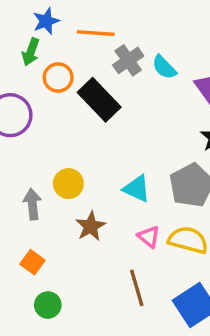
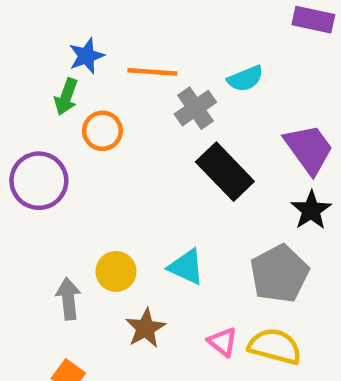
cyan semicircle: (164, 67) -> (245, 79), moved, turned -68
black rectangle: (99, 100) -> (225, 172), moved
cyan triangle: (137, 189) -> (186, 267), moved

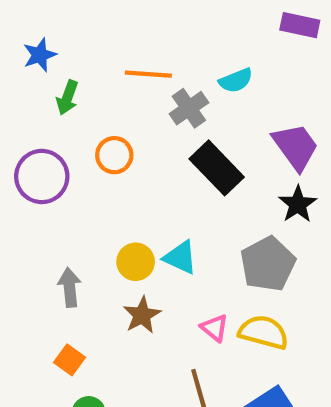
blue star: (87, 56) -> (40, 55), moved
orange circle: (102, 131) -> (114, 155), moved
yellow circle: (116, 271) -> (136, 262), moved

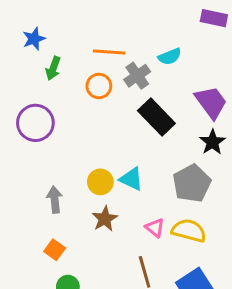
orange circle: (114, 155) -> (99, 86), moved

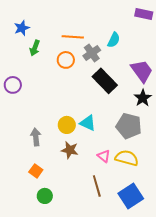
cyan semicircle: (170, 56) -> (114, 40), turned -42
purple circle: (35, 123) -> (13, 85), moved, size x0.7
gray pentagon: (192, 183) -> (129, 126), turned -30
brown star: (105, 219) -> (70, 150), turned -30

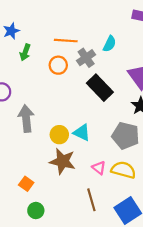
gray arrow: (36, 137) -> (26, 119), moved, size x1.4
brown star: (70, 150) -> (63, 161), size x1.4

